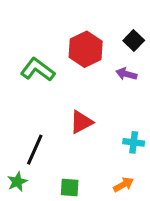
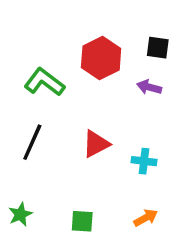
black square: (134, 41) -> (158, 48), turned -36
cyan cross: (134, 142) -> (144, 161), moved
black line: (35, 150) -> (32, 142), moved

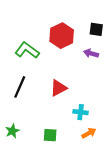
cyan cross: (144, 161) -> (81, 112), moved

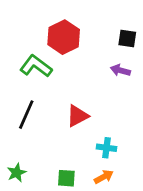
red hexagon: (62, 36) -> (64, 37), moved
orange arrow: (89, 133) -> (104, 177), moved

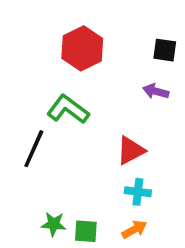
green L-shape: (36, 66) -> (68, 109), moved
red triangle: (77, 116) -> (131, 151), moved
green star: (17, 173) -> (54, 224), moved, turned 30

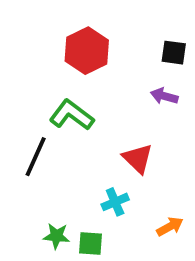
red triangle: (131, 151) -> (138, 158), turned -48
cyan cross: (138, 192) -> (115, 202), moved, turned -30
orange arrow: (134, 229) -> (170, 227), moved

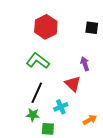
purple arrow: (164, 96) -> (85, 64), moved, turned 56
black line: (36, 157) -> (37, 93), moved
green star: (56, 236) -> (33, 115), moved

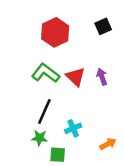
black square: (92, 28) -> (103, 26), moved, turned -32
red triangle: (73, 84) -> (76, 77), moved

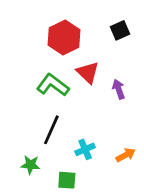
red triangle: (76, 77) -> (88, 72), moved
green star: (40, 138) -> (30, 165), moved
orange arrow: (108, 144) -> (126, 155), moved

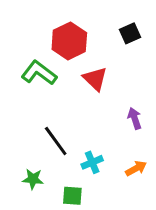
green L-shape: (53, 85) -> (39, 73), moved
purple arrow: (119, 89) -> (135, 118), moved
black line: (51, 130) -> (56, 141), turned -60

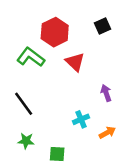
black line: (56, 141) -> (24, 104), moved
cyan cross: (92, 162) -> (81, 119), moved

